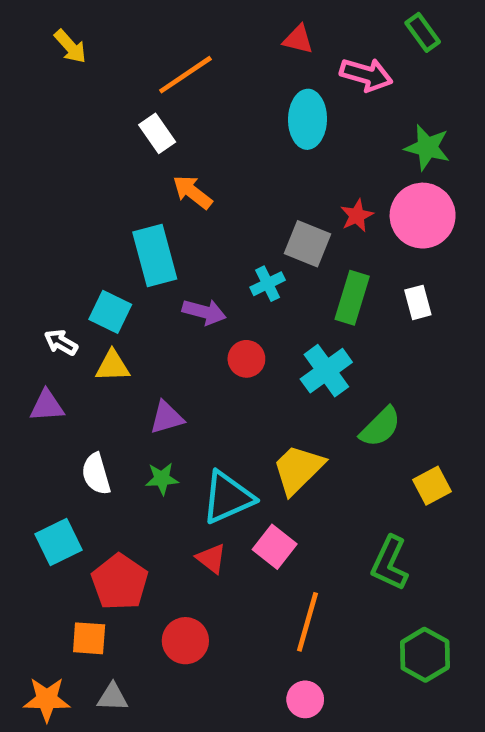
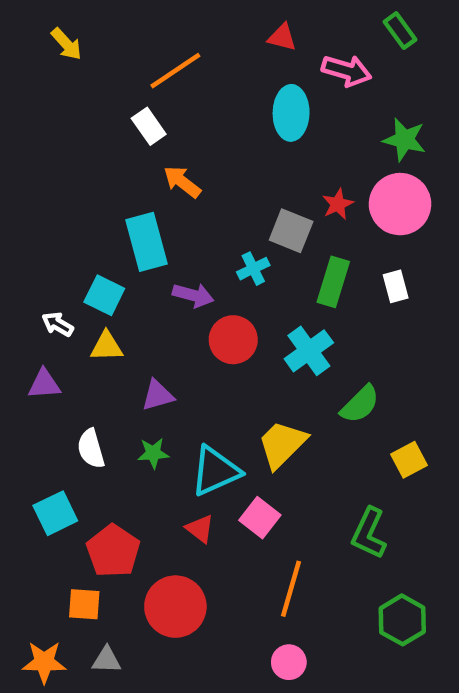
red circle: (246, 359) -> (233, 340), size x1.4
red circle: (185, 641) -> (175, 607), size x1.4

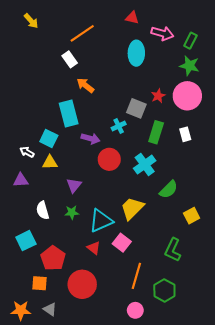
green rectangle: (400, 31) -> (190, 41), moved, turned 63
purple triangle: (158, 395) -> (74, 185), turned -35
green hexagon: (402, 620) -> (164, 291), moved
gray triangle: (106, 660) -> (50, 309), turned 32

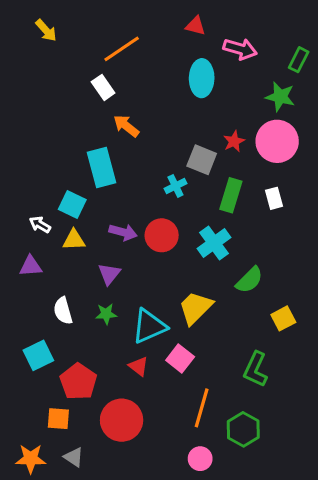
green rectangle: (190, 41) -> (299, 60), moved
purple arrow: (91, 138) -> (123, 232), moved

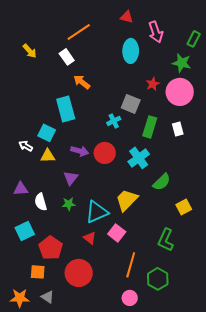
yellow arrow: (46, 30) -> (30, 51), moved
pink arrow: (240, 49) -> (156, 32), turned 55
red star: (234, 141) -> (153, 84), moved
purple triangle: (31, 266) -> (21, 189), moved

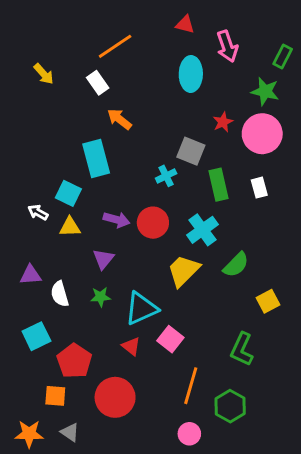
green rectangle: (150, 127) -> (218, 185), turned -30
yellow trapezoid: (127, 200) -> (184, 271), moved

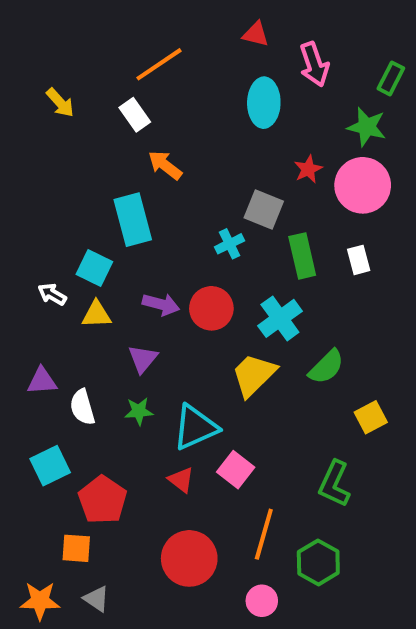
red circle: (115, 397) -> (189, 558), moved

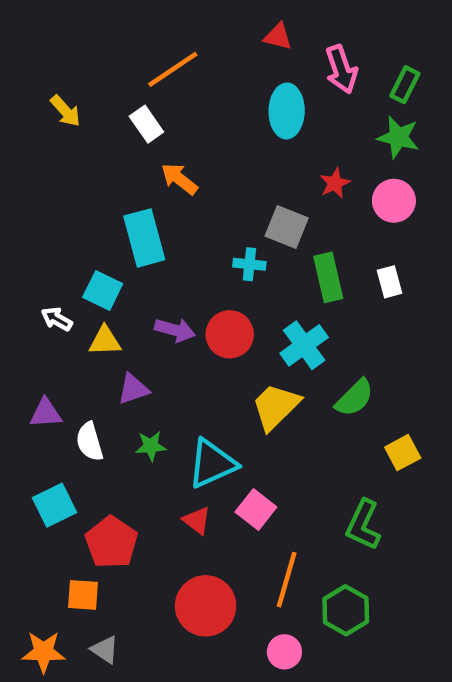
green rectangle: (391, 78) -> (405, 85), moved
pink circle: (363, 185) -> (394, 201), size x0.7
cyan cross: (230, 244) -> (249, 264), turned 32
purple triangle: (143, 359) -> (133, 389), moved, turned 32

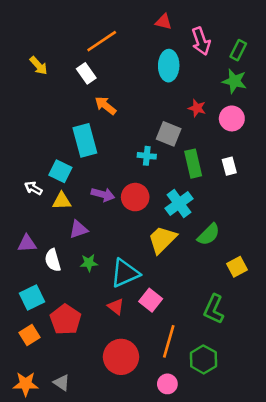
red star: (335, 183) -> (197, 108), turned -30
orange square: (83, 595) -> (29, 335), moved, turned -36

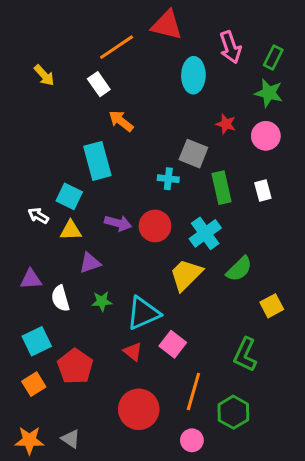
red triangle: (164, 22) -> (167, 25), moved, size x1.6

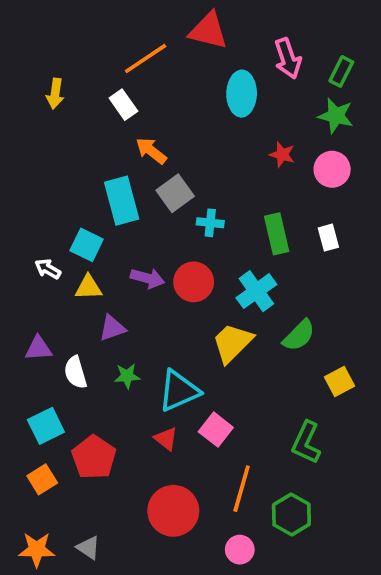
yellow arrow: (44, 75) -> (55, 94), turned 50
gray square: (193, 154) -> (175, 193), moved, turned 32

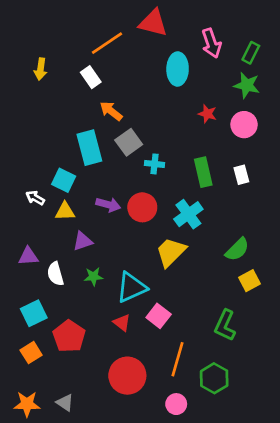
green semicircle: (299, 335) -> (237, 249), moved

